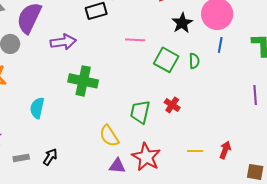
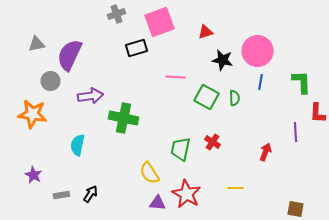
black star: (182, 23) -> (222, 60), turned -30
purple arrow: (63, 42) -> (90, 96), moved
red arrow: (225, 150) -> (266, 152), moved

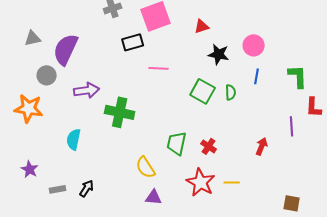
pink circle: (258, 51) -> (254, 45), size x0.7
pink line: (176, 77) -> (159, 68), moved
red cross: (212, 142) -> (209, 146), moved
red star: (186, 194) -> (201, 182), moved

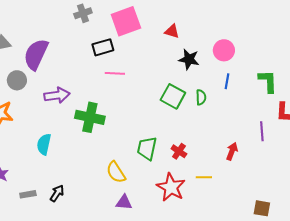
red triangle: (202, 26) -> (172, 31), turned 35
pink line: (159, 68) -> (115, 73), moved
yellow line: (232, 182) -> (204, 177), moved

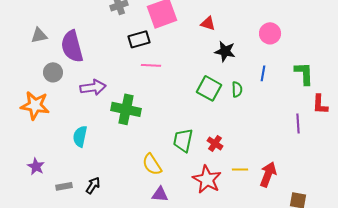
pink circle: (224, 50) -> (270, 33), moved
purple semicircle: (36, 54) -> (72, 46), turned -40
red arrow: (232, 151) -> (268, 174), moved, size x1.4

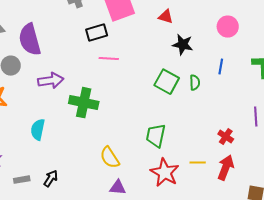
green trapezoid: (183, 140) -> (156, 136), moved
red cross: (215, 143) -> (226, 137), moved

